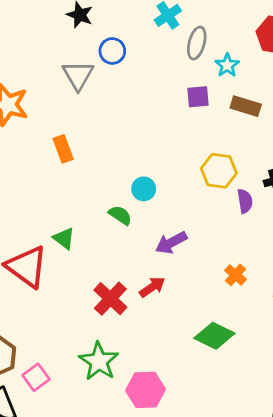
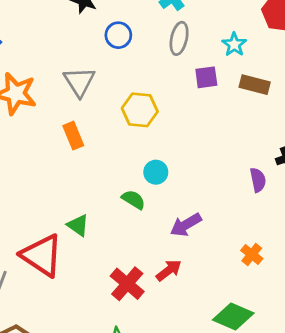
gray ellipse: (197, 43) -> (179, 38), moved
gray triangle: (78, 75) -> (79, 82), moved
yellow hexagon: (219, 171) -> (140, 110), moved

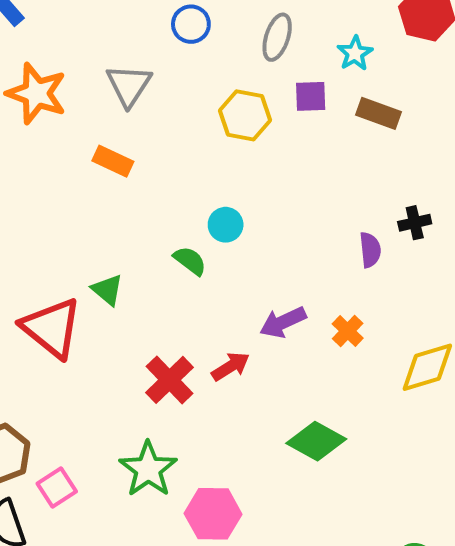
yellow hexagon: (140, 110) -> (245, 115), moved
orange rectangle: (73, 136) -> (113, 161), turned -48
purple arrow: (186, 225) -> (283, 322), moved
orange cross: (252, 254) -> (348, 331), moved

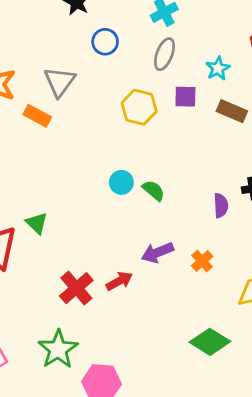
orange rectangle: (113, 161) -> (37, 116), moved
green semicircle: (190, 261) -> (154, 190), moved
green diamond: (316, 441) -> (210, 342), moved

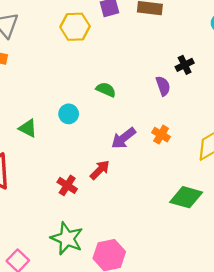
cyan circle: (121, 182) -> (69, 114), moved
green triangle: (37, 223) -> (28, 128), moved
red cross: (76, 288) -> (67, 185), size x0.7

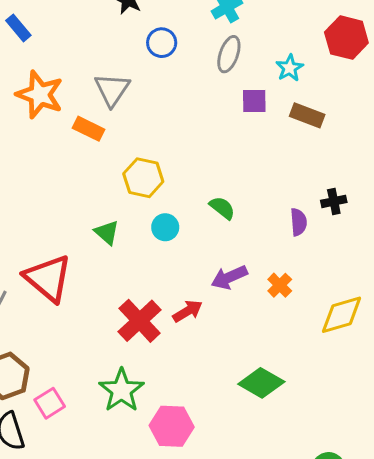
yellow hexagon: (75, 27) -> (143, 178), moved
red cross: (67, 185) -> (140, 321), size x1.6
green diamond: (186, 197) -> (261, 383), moved

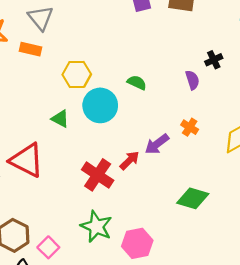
cyan circle: (165, 227) -> (100, 105), size x1.8
purple arrow: (229, 277) -> (157, 144), moved

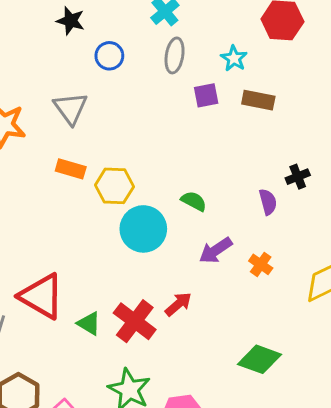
orange rectangle: (30, 49) -> (71, 169), moved
green triangle: (60, 119) -> (89, 324), moved
purple arrow: (157, 144) -> (216, 250), moved

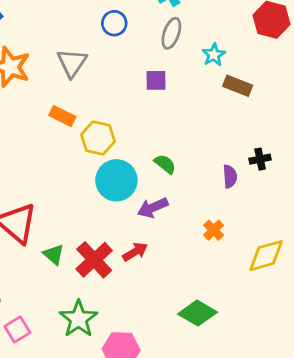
cyan star: (234, 58) -> (214, 55), moved
purple square: (206, 95) -> (156, 80), moved
purple arrow: (216, 250) -> (153, 208), moved

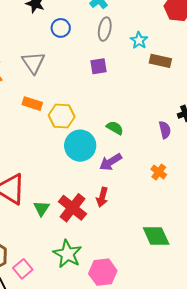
red arrow: (135, 252) -> (102, 197), turned 144
green triangle: (54, 255) -> (41, 208), turned 30
green diamond: (198, 313) -> (156, 236), turned 44

